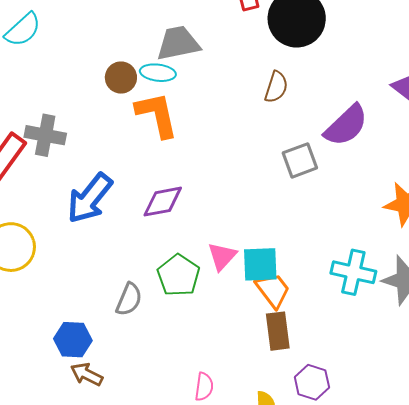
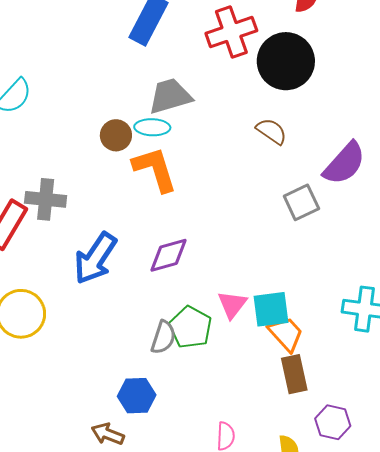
brown semicircle: (276, 87) -> (271, 131), turned -68
gray semicircle: (129, 299) -> (163, 337), moved
blue hexagon: (73, 340) -> (137, 396), moved

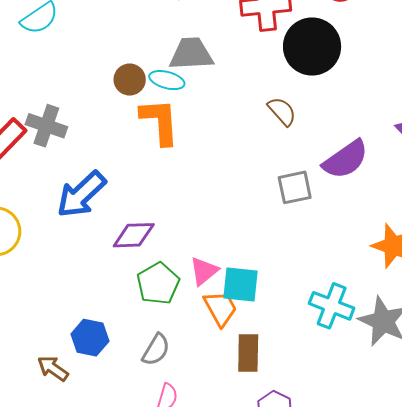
purple diamond: (168, 255) -> (134, 235), moved
orange trapezoid: (286, 334) -> (220, 308), moved
gray semicircle: (163, 337) -> (156, 350), moved

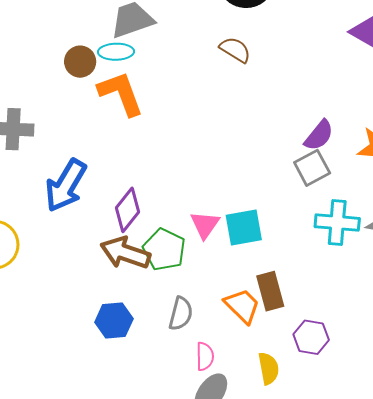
purple semicircle: (346, 159) -> (319, 135), moved, size x0.7
gray square: (295, 187) -> (312, 168), moved
purple diamond: (134, 235) -> (127, 210), turned -33
orange trapezoid: (220, 308) -> (242, 306), moved
brown arrow: (53, 368) -> (125, 253), moved, size x1.5

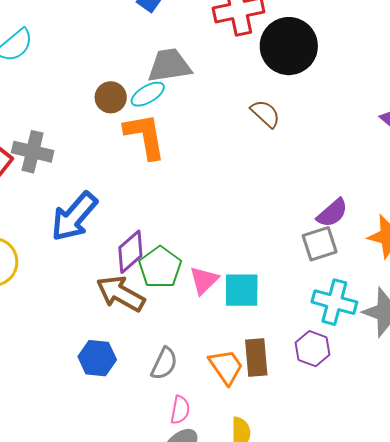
cyan ellipse: (116, 52) -> (148, 94), turned -40
green pentagon: (164, 250) -> (160, 267), moved
purple hexagon: (311, 337) -> (312, 349), moved

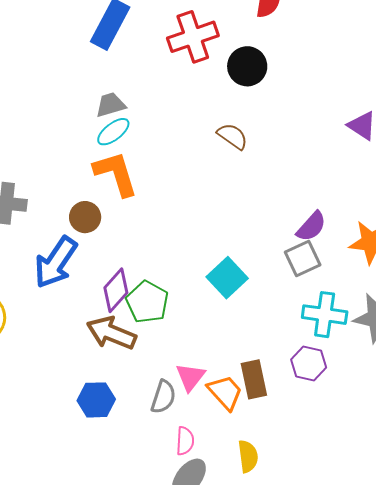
black circle: (289, 46) -> (247, 66), size x0.7
gray trapezoid: (169, 66) -> (110, 105), moved, size x0.7
brown circle: (111, 97) -> (85, 217), moved
pink triangle: (204, 280) -> (190, 377), moved
cyan square: (242, 290) -> (227, 278), moved, turned -36

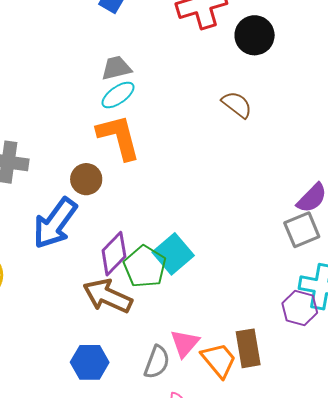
cyan square: (227, 278) -> (173, 254), moved
purple hexagon: (309, 364) -> (300, 308), moved

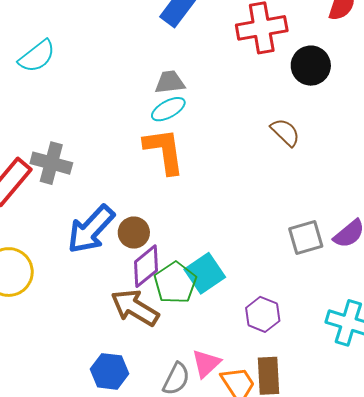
brown circle: (86, 179) -> (134, 233), moved
gray square: (302, 230) -> (306, 238), moved
purple hexagon: (300, 308) -> (263, 314), moved

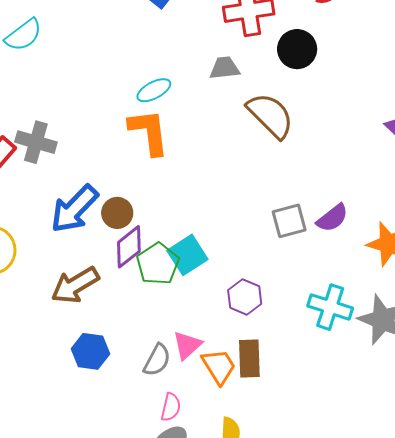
gray trapezoid: (170, 82) -> (225, 68), moved
brown semicircle: (285, 132) -> (270, 115), size x1.6
brown arrow: (135, 308) -> (75, 285), moved, turned -63

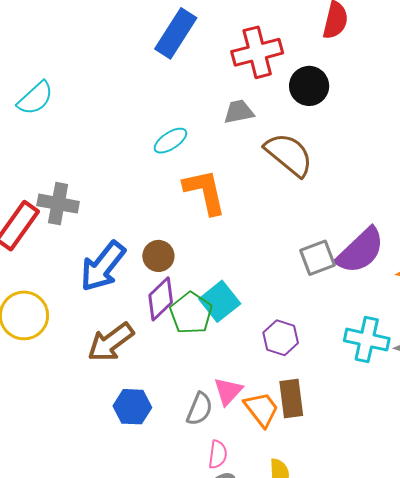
orange L-shape: (149, 132) -> (205, 192), moved
brown circle: (117, 213) -> (158, 256), moved
purple semicircle: (332, 218) -> (360, 251), size x1.6

